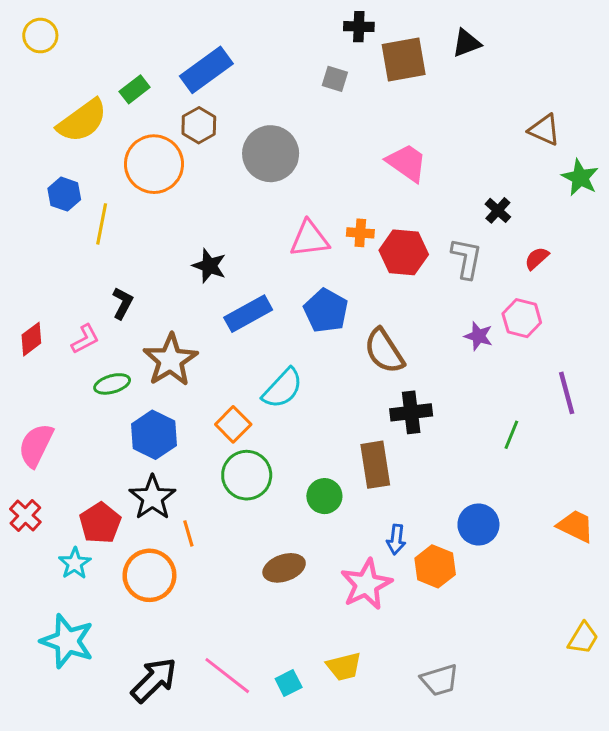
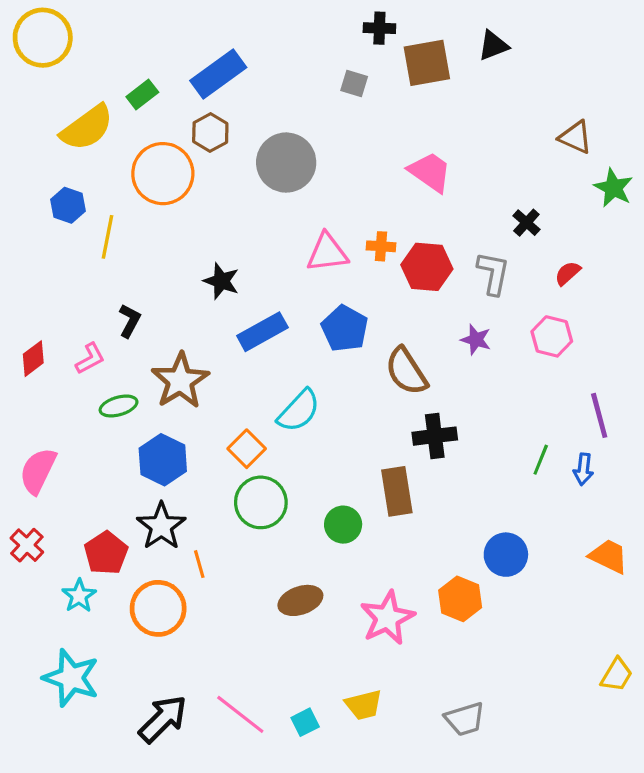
yellow circle: (40, 36) -> (43, 38), size x1.6
purple star: (478, 336) -> (476, 340), moved
blue arrow: (396, 539) -> (583, 469), moved

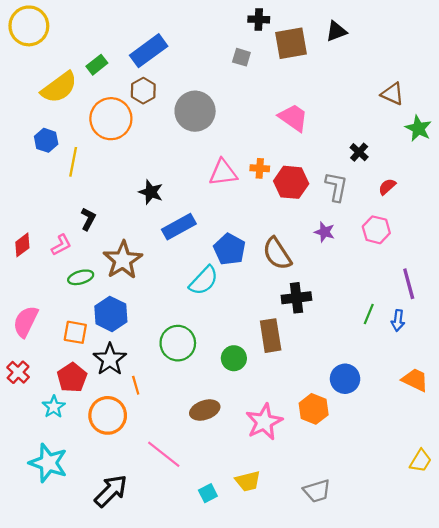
blue pentagon: (345, 329) -> (230, 249), moved
orange square: (247, 449) -> (75, 332), moved, turned -35
pink line: (240, 714) -> (164, 454), moved

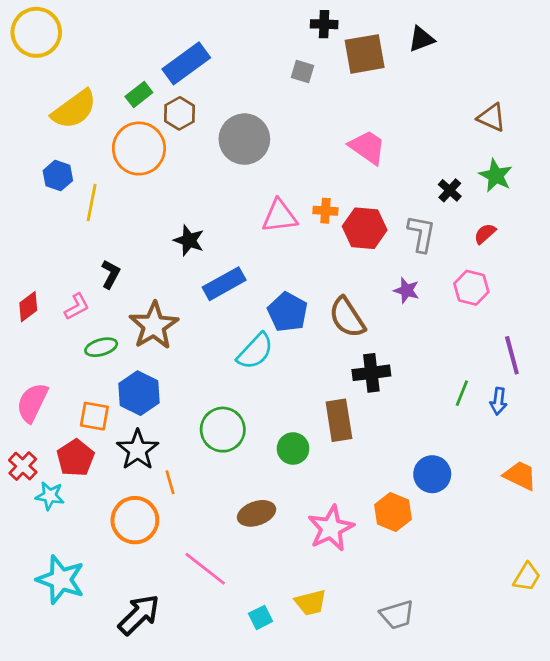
green rectangle: (97, 65) -> (139, 94), moved
green star: (418, 128) -> (496, 176), moved
red pentagon: (72, 378) -> (75, 458), moved
cyan star: (54, 407) -> (50, 496), moved, turned -30

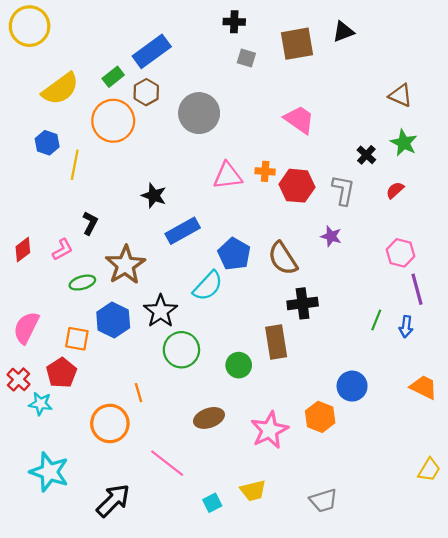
black cross: (324, 24) -> (234, 22), moved
pink hexagon: (471, 288) -> (400, 253), moved
black star: (138, 450) -> (161, 311), moved

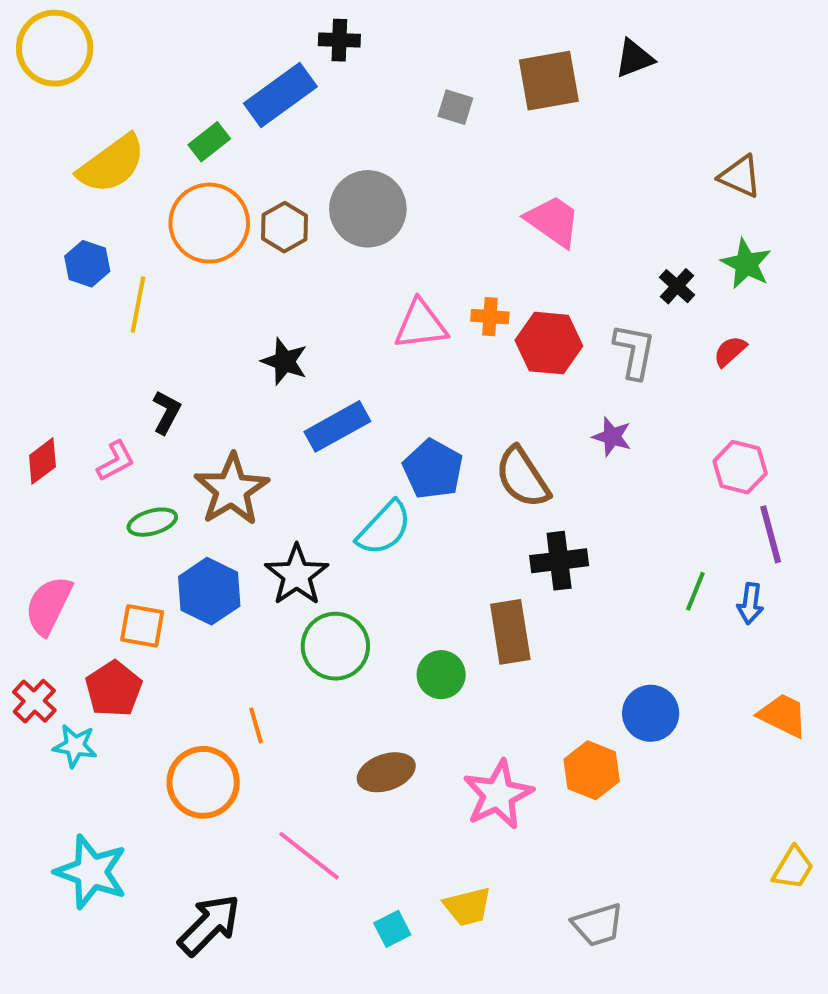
black cross: (234, 22) -> (339, 40), moved
brown hexagon: (146, 92) -> (284, 227), moved

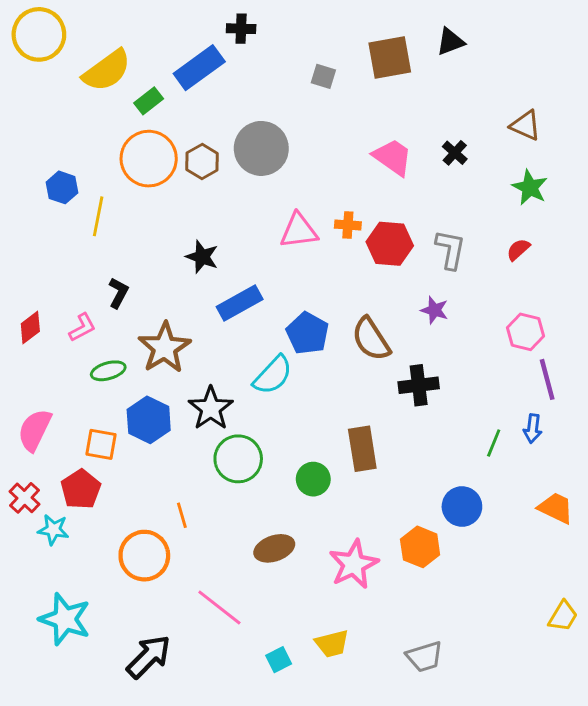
yellow semicircle: (112, 164) -> (107, 71), moved
black cross: (677, 286) -> (455, 153), moved
black cross: (559, 561) -> (419, 385), moved
green line: (695, 591) -> (494, 443), moved

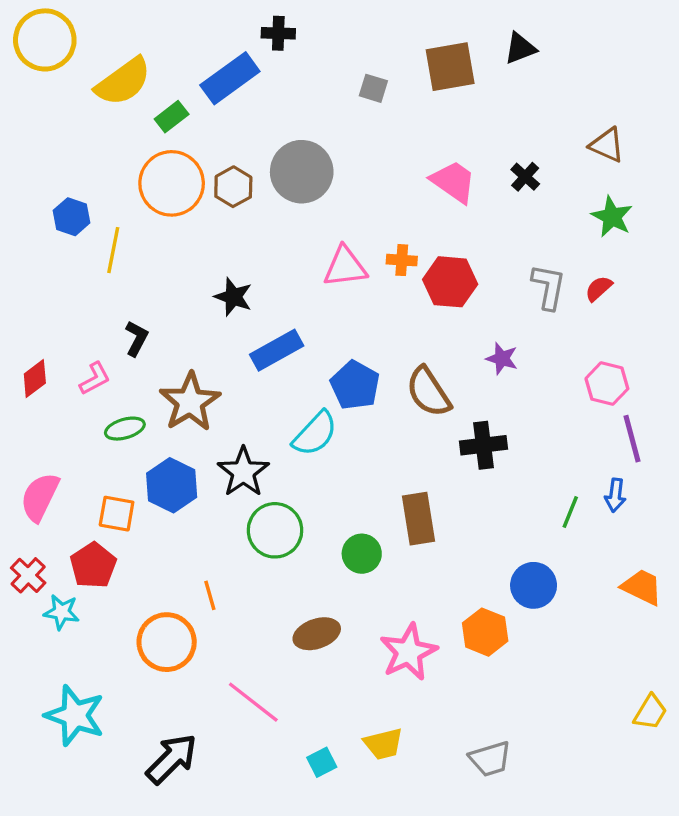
gray L-shape: (450, 250) -> (549, 287), moved

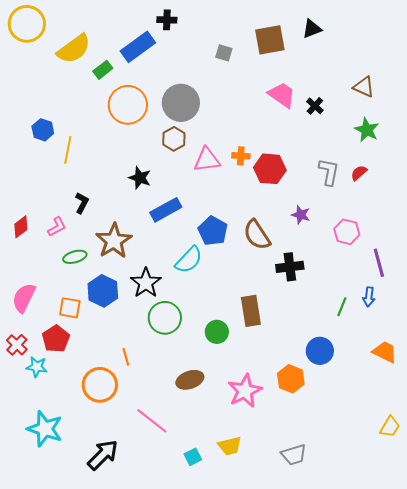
pink trapezoid: (453, 182) -> (282, 95), moved
orange circle: (172, 183) -> (128, 105), moved
brown hexagon: (233, 187) -> (174, 139), moved
pink hexagon: (607, 384) -> (347, 232), moved

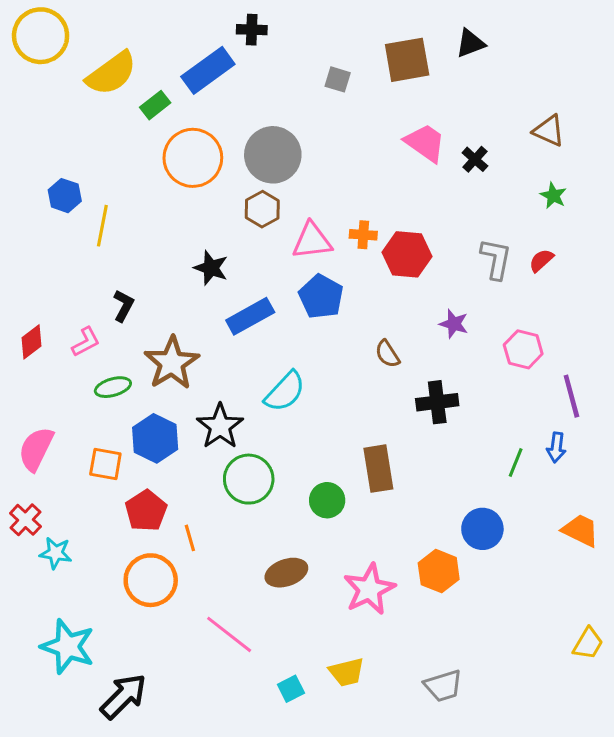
green star: (367, 130) -> (553, 196), size x0.7
blue pentagon: (213, 231) -> (321, 297), moved
brown semicircle: (257, 235) -> (387, 354), size x0.6
red pentagon: (56, 339) -> (146, 511), moved
black arrow: (103, 455) -> (123, 696), moved

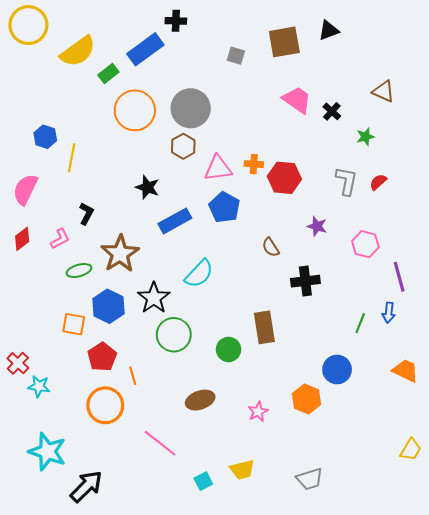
green star: (553, 196) -> (365, 137), moved, turned 30
pink semicircle: (36, 449) -> (25, 189), moved
pink star: (369, 589) -> (258, 412), size x0.6

